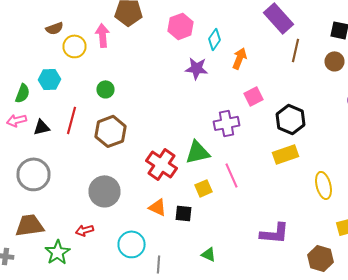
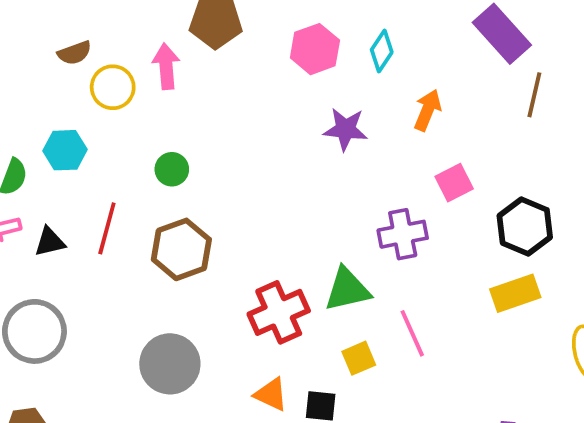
cyan diamond: (214, 39) -> (382, 51), moved
red cross: (162, 164) -> (279, 312), turned 32

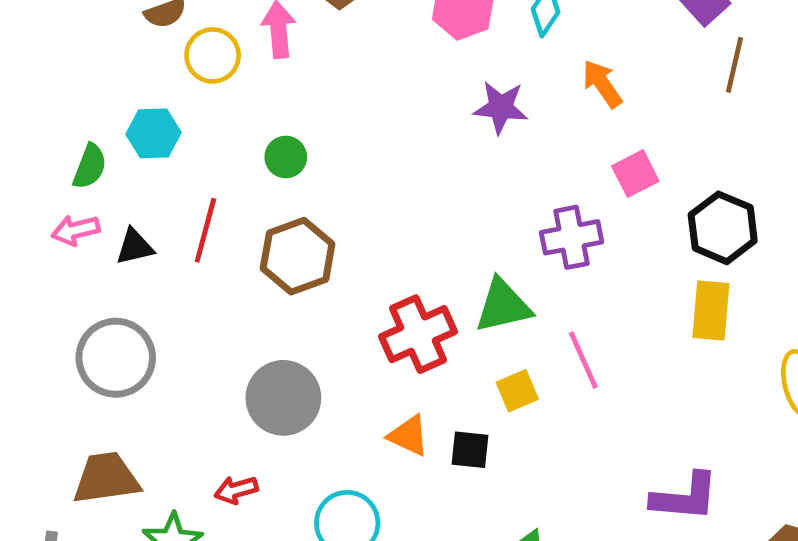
orange arrow: (427, 110) -> (602, 84), turned -57
yellow rectangle: (515, 293) -> (711, 311), turned -66

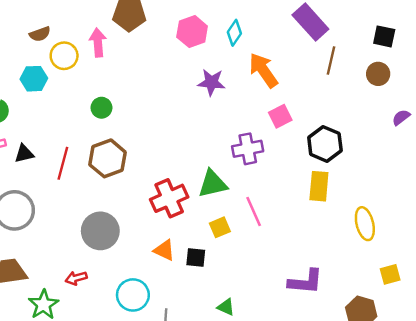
orange arrow: (602, 84) -> (263, 70), size x1.4
cyan hexagon: (154, 133) -> (34, 79), moved
red line: (205, 230) -> (63, 163), moved

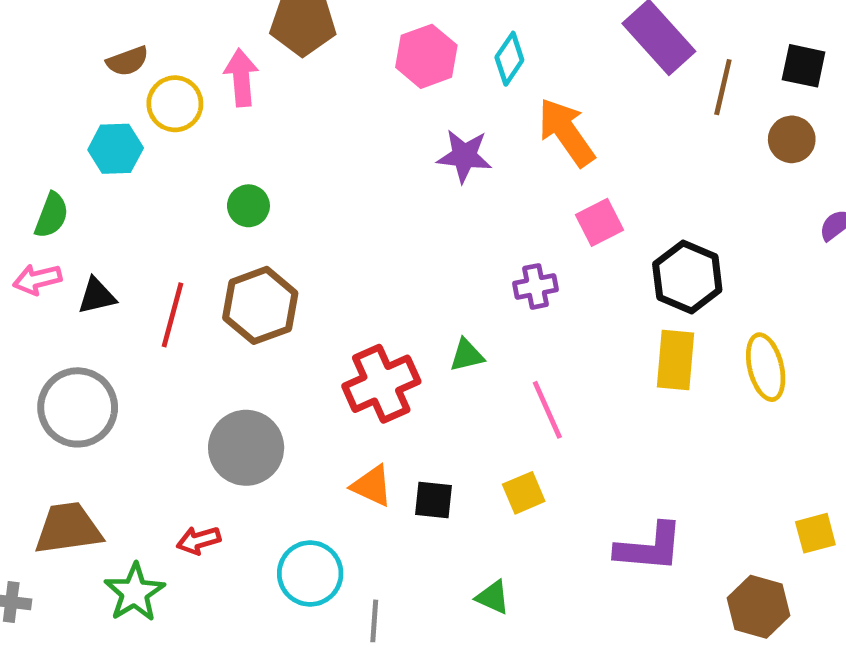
brown line: (331, 61) -> (723, 87), moved
purple cross: (248, 149) -> (535, 286), size x0.7
green triangle: (213, 184) -> (467, 355), size x0.6
yellow ellipse: (365, 224) -> (766, 367), moved
yellow square: (220, 227) -> (524, 493), moved

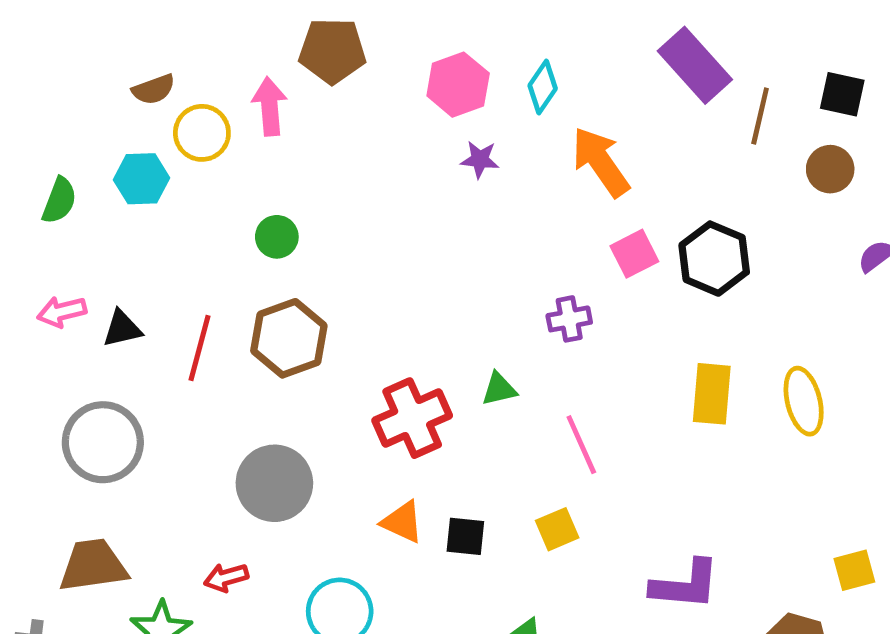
purple star: (464, 156) -> (480, 159), moved, size x0.7
green semicircle: (52, 215) -> (59, 201), moved
black hexagon: (687, 277) -> (714, 259), moved

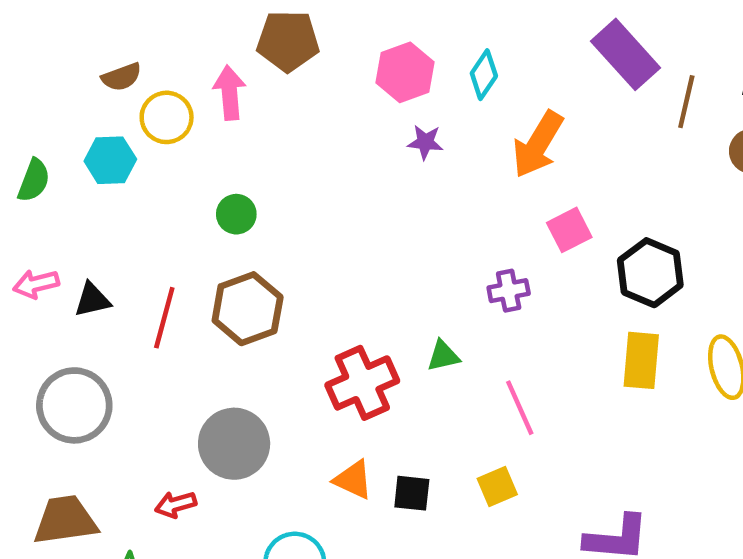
orange arrow: (601, 162) -> (538, 144), turned -114
black hexagon: (714, 259) -> (650, 273), moved
red arrow: (226, 578) -> (176, 504), moved

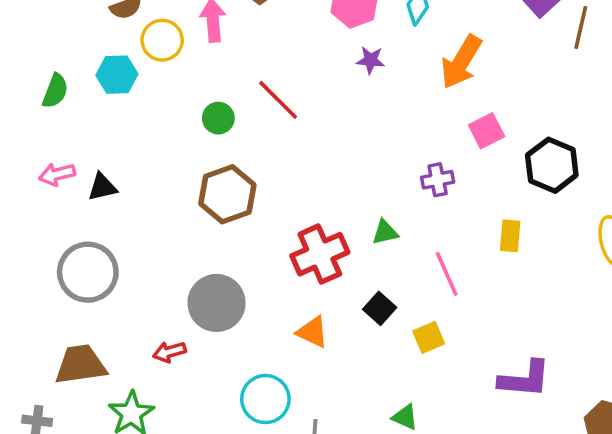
red line: (164, 318) -> (278, 100), moved, turned -60
yellow rectangle: (641, 360) -> (510, 236), moved, size x0.7
black square: (412, 493) -> (380, 308), moved, turned 36

